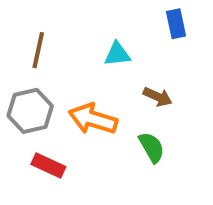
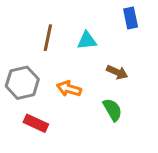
brown line: (38, 50) -> (48, 38), moved
orange arrow: (93, 119) -> (69, 89), size x0.7

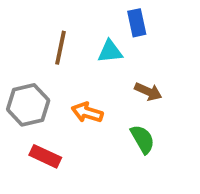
blue rectangle: (131, 18) -> (137, 23), moved

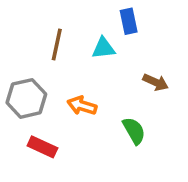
brown arrow: (148, 92) -> (156, 82), moved

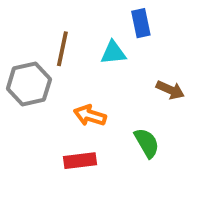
gray hexagon: (26, 98) -> (29, 84), moved
red rectangle: (42, 147) -> (80, 161), moved, turned -32

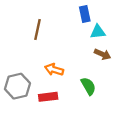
cyan triangle: (113, 53) -> (98, 32), moved
gray hexagon: (29, 84) -> (17, 86), moved

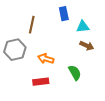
blue rectangle: (85, 14) -> (64, 14), moved
gray hexagon: (17, 86) -> (15, 50), moved

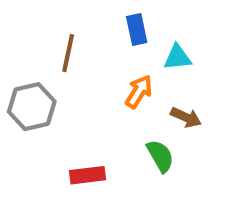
brown arrow: (87, 46) -> (186, 117), moved
orange arrow: (46, 59) -> (139, 92), moved, turned 105

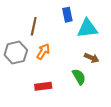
cyan triangle: (177, 57) -> (87, 28), size x1.5
orange arrow: (139, 92) -> (43, 52), moved

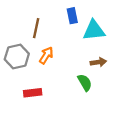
brown arrow: (92, 58) -> (98, 62), turned -32
red rectangle: (43, 86) -> (33, 93), moved

